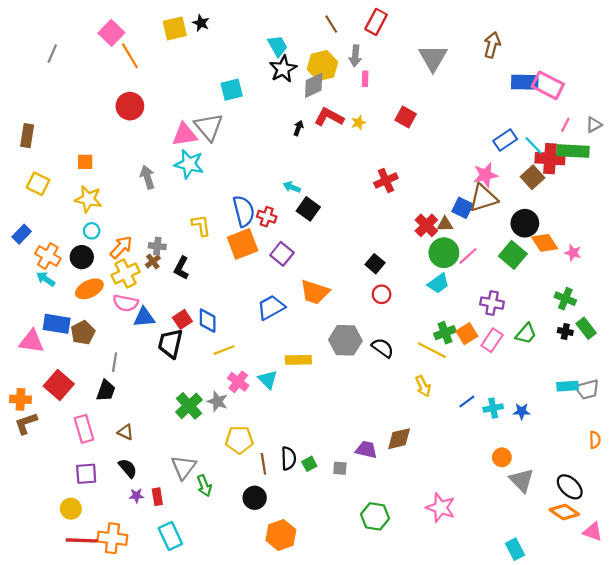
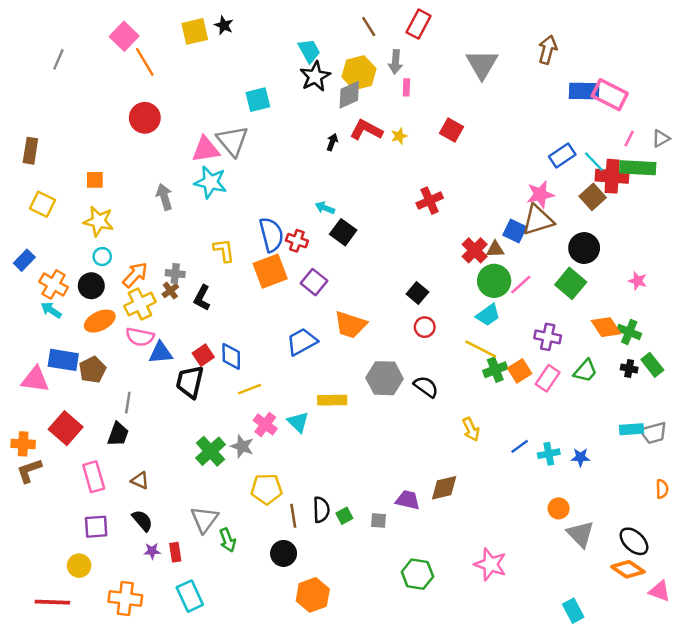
orange diamond: (545, 243) -> (606, 327), moved
yellow line: (432, 350) -> (481, 349), moved
red line: (82, 540) -> (52, 602), moved

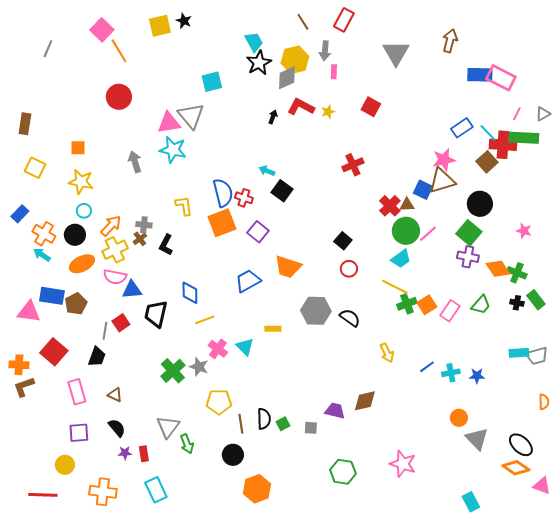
purple cross: (548, 337) -> (468, 257), moved
red square: (203, 355) -> (121, 323), moved
yellow rectangle: (332, 400) -> (273, 329), size x0.7

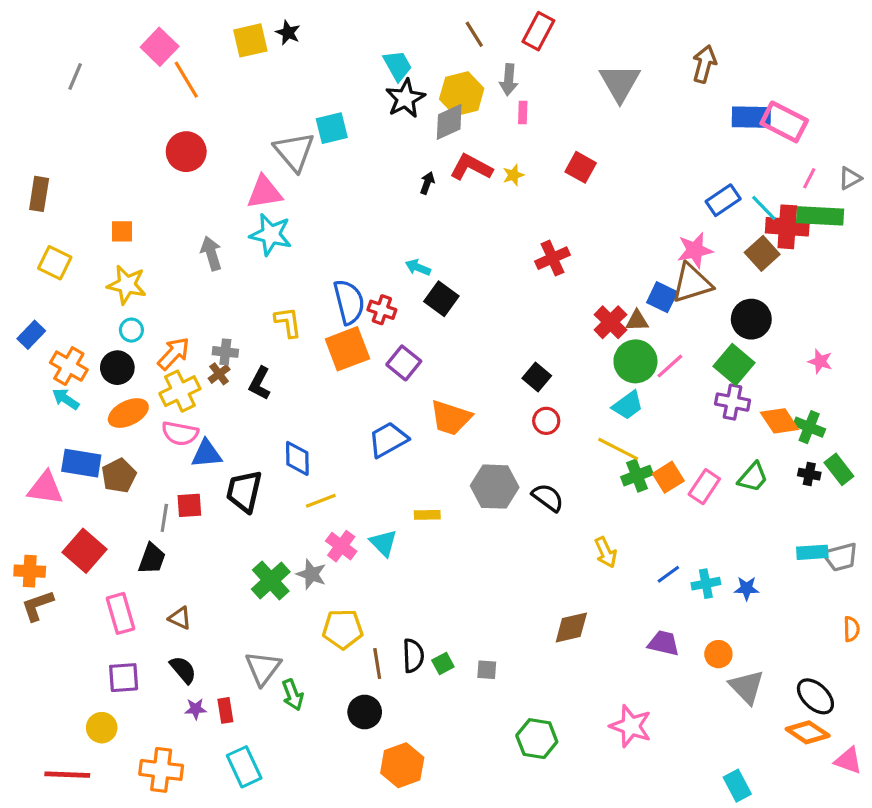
gray triangle: (191, 116) -> (294, 152), moved
red square: (121, 323) -> (189, 505), turned 30
purple trapezoid: (335, 411) -> (664, 643), moved

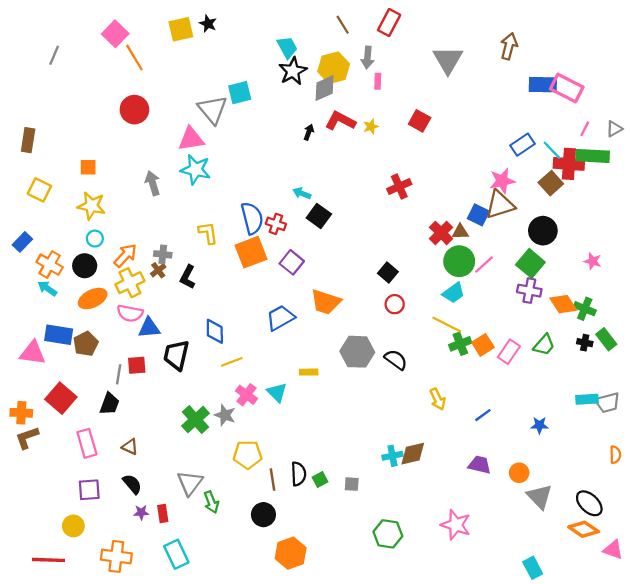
cyan cross: (706, 584) -> (392, 456), moved

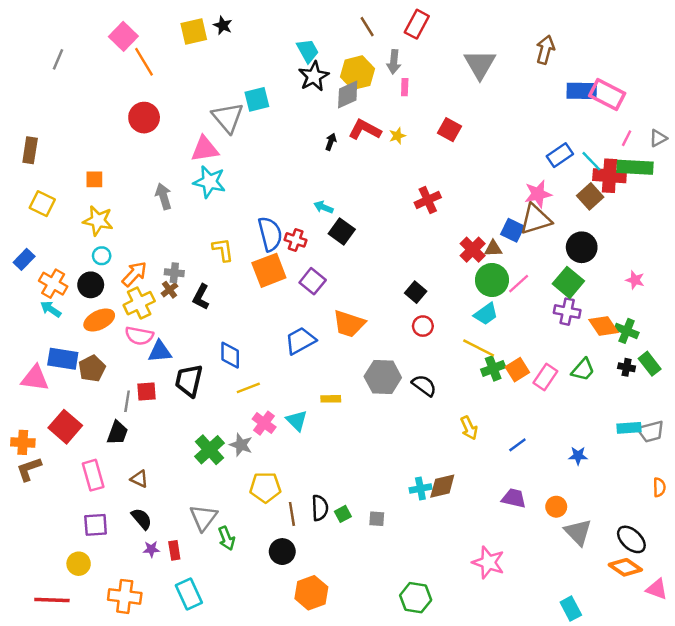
green hexagon: (388, 534) -> (416, 598), moved

